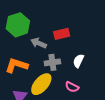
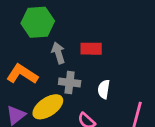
gray arrow: (39, 43) -> (58, 53), turned 35
white semicircle: (78, 61) -> (104, 89), turned -32

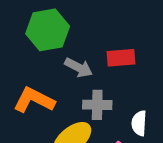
gray arrow: (58, 53) -> (79, 68), turned 140
white semicircle: (104, 89) -> (139, 123), moved

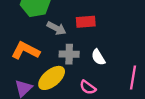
white semicircle: (139, 123) -> (98, 57), moved, turned -35

